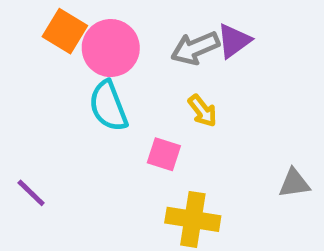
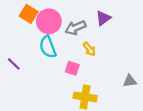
gray arrow: (195, 48) -> (76, 28), moved
purple line: (31, 193) -> (14, 64), moved

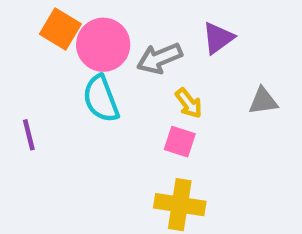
purple line: (14, 64) -> (29, 135), turned 32
pink square: (72, 68) -> (180, 142), moved
gray triangle: (130, 81) -> (263, 101), moved

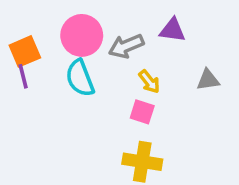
orange square: (60, 29) -> (25, 51), moved, turned 36
purple triangle: (218, 38) -> (172, 30), turned 44
purple line: (29, 135) -> (23, 76), moved

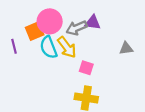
purple triangle: (172, 30) -> (93, 22), moved
orange square: (25, 51) -> (35, 31), moved
yellow arrow: (149, 82) -> (67, 47), moved, size x1.5

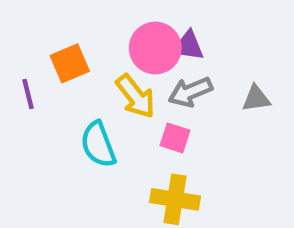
pink circle: (50, 21) -> (155, 48), moved
gray arrow: (77, 28) -> (190, 92), moved
cyan semicircle: (49, 47) -> (98, 145), moved

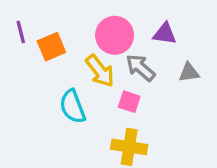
purple triangle: (188, 46) -> (165, 34), moved
gray arrow: (190, 92) -> (140, 68), turned 64
purple line: (28, 94) -> (21, 32), moved

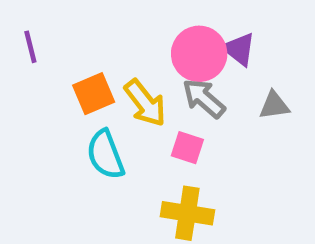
purple triangle: (165, 34) -> (239, 49), turned 30
pink circle: (115, 35) -> (199, 54), moved
orange square: (51, 47) -> (94, 94), moved

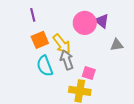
purple line: (30, 47) -> (33, 15), moved
gray arrow: (204, 98) -> (67, 60), moved, turned 30
pink square: (187, 148) -> (89, 73), moved

